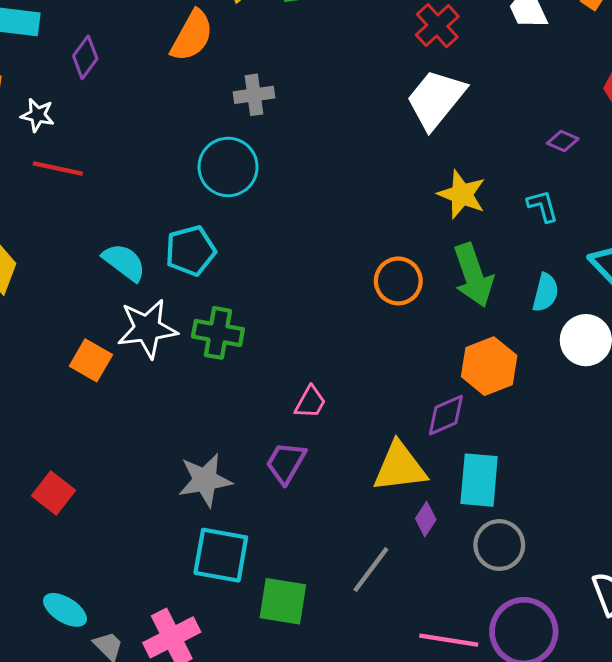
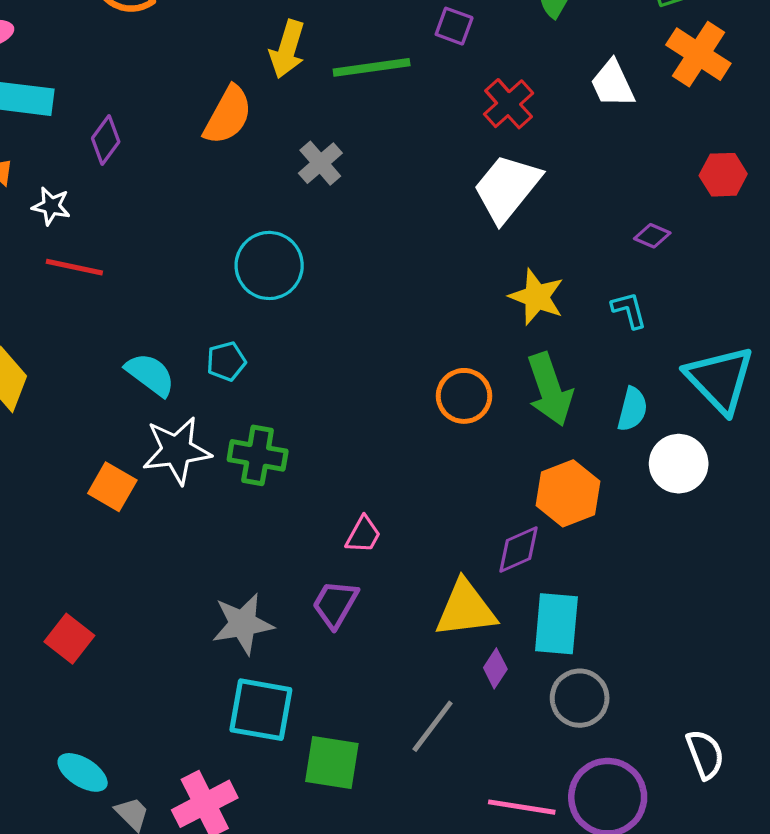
gray cross: (254, 95) -> (320, 163), moved, turned -33
cyan pentagon: (191, 251) -> (226, 361), size x0.7

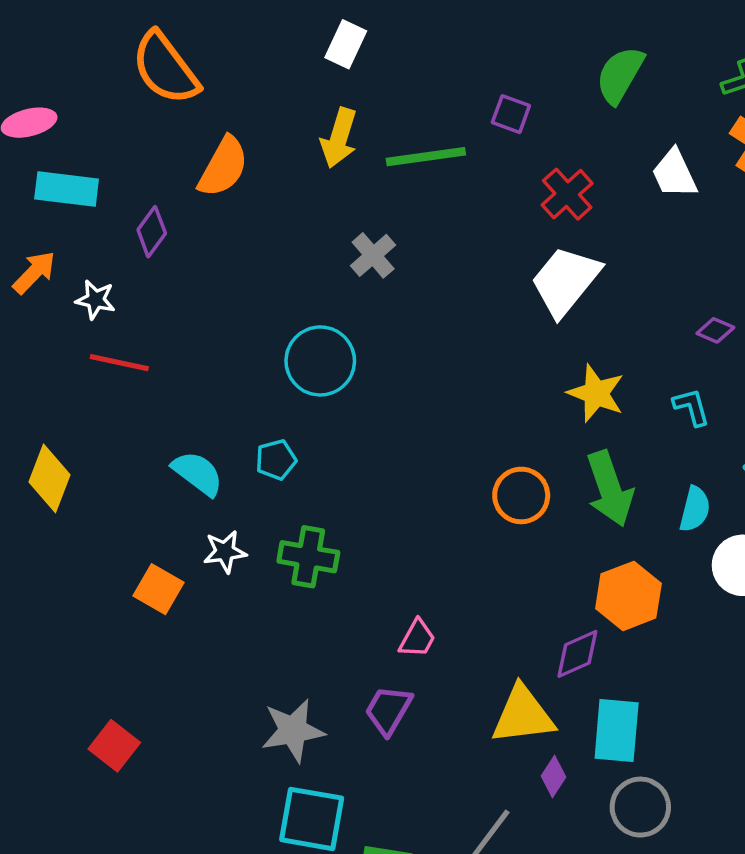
orange semicircle: (228, 115) -> (223, 167), moved
white star: (177, 450) -> (225, 552), size x0.6

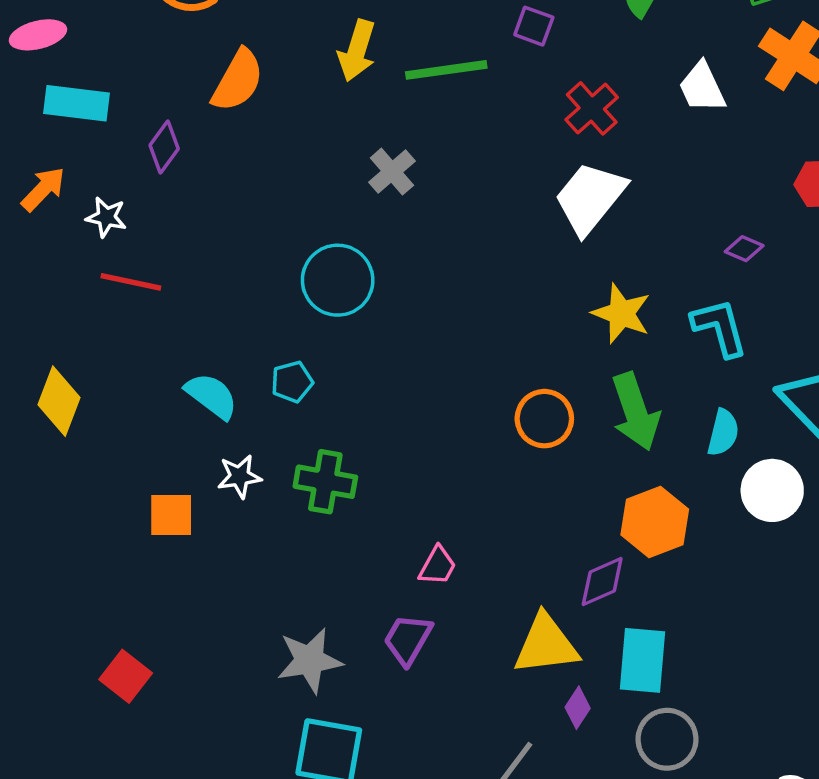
cyan L-shape: (691, 407) -> (720, 327), size x1.5
orange square: (158, 589) -> (171, 515), turned -30

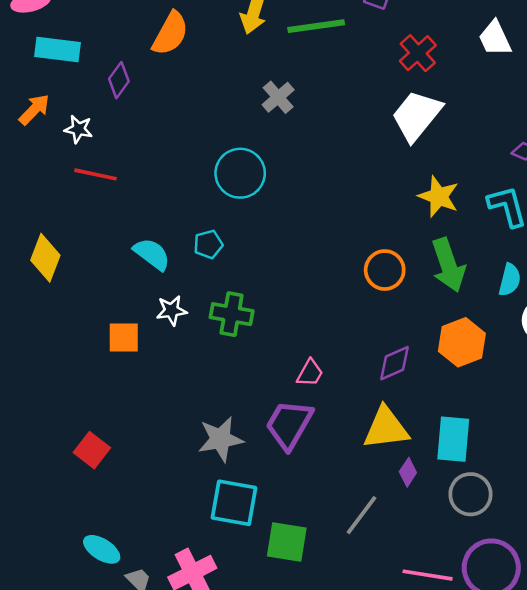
purple diamond: (602, 582) -> (395, 363), moved
purple trapezoid: (408, 639) -> (289, 424), size x1.4

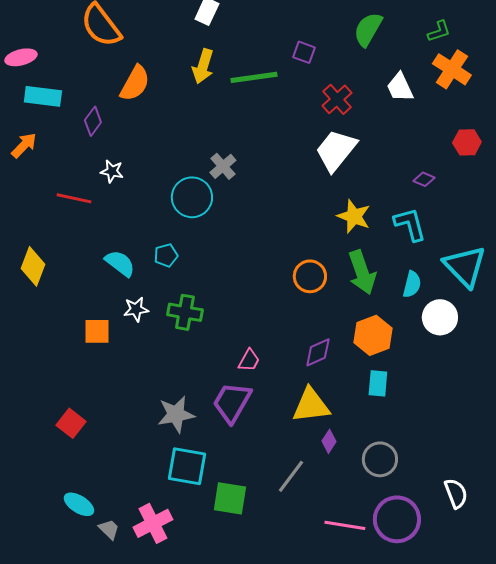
gray cross: (278, 97) -> (223, 166), moved
white star: (78, 129) -> (112, 171), moved
cyan rectangle: (453, 439) -> (378, 383), moved, size x0.7

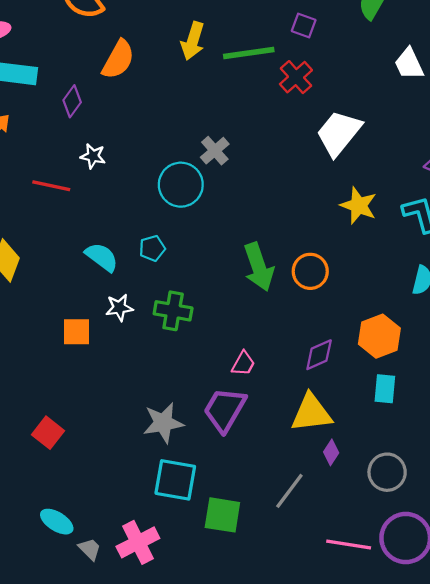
red cross: (337, 99) -> (296, 77), moved
green arrow: (362, 272) -> (259, 267), moved

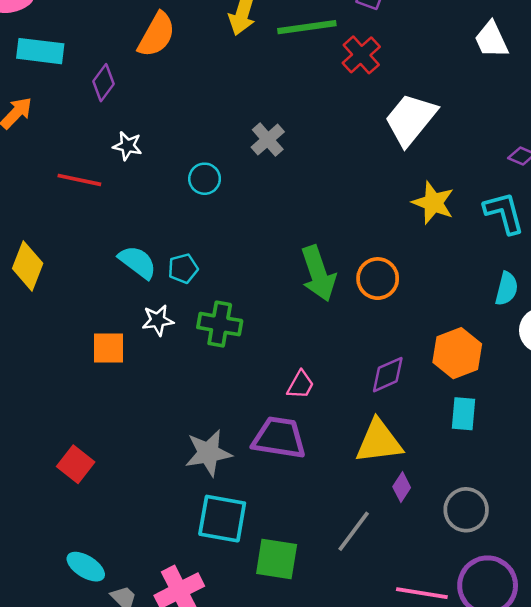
cyan circle: (181, 185) -> (205, 179), moved, size x0.6
cyan pentagon: (152, 248) -> (183, 268), moved
purple trapezoid: (225, 410) -> (279, 438), turned 69

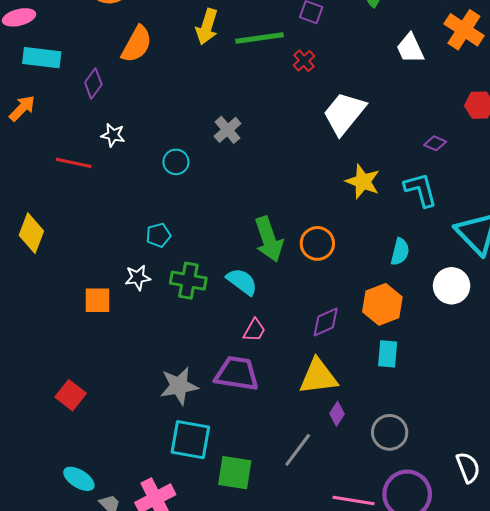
red cross: (361, 55) -> (304, 61), size x0.7
cyan semicircle: (138, 262) -> (242, 282), moved
cyan semicircle: (507, 289) -> (400, 252), moved

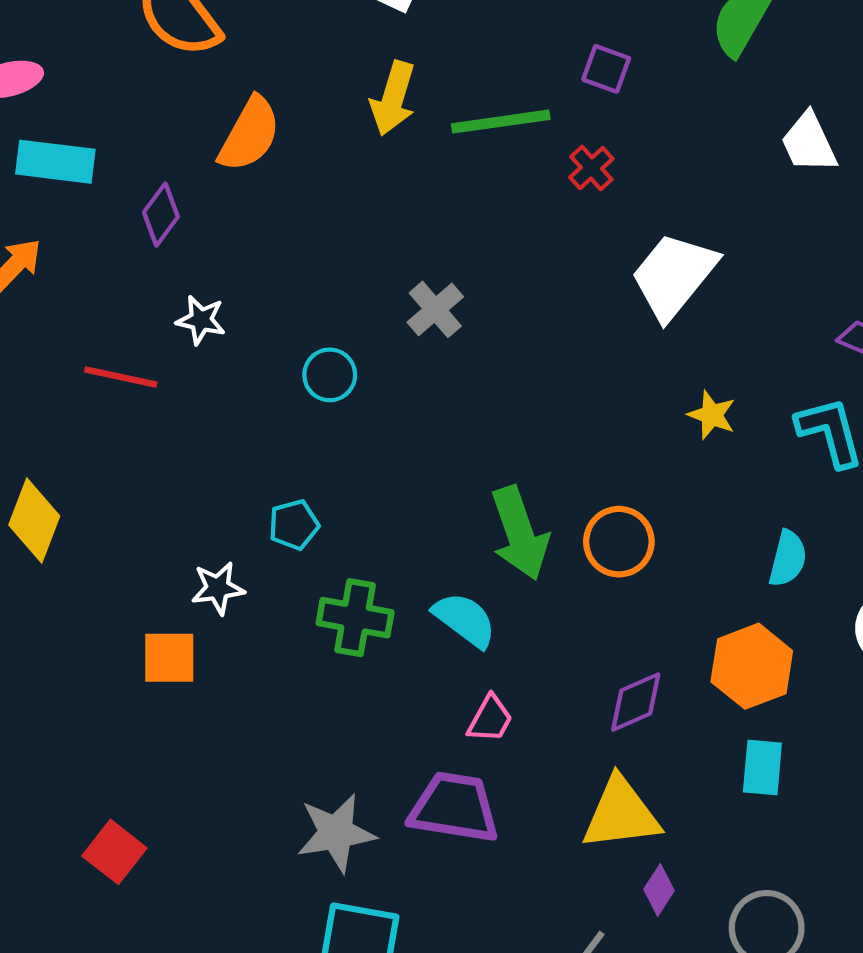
yellow star: (363, 182) -> (712, 415), size x0.7
white star: (138, 278) -> (218, 588), moved

